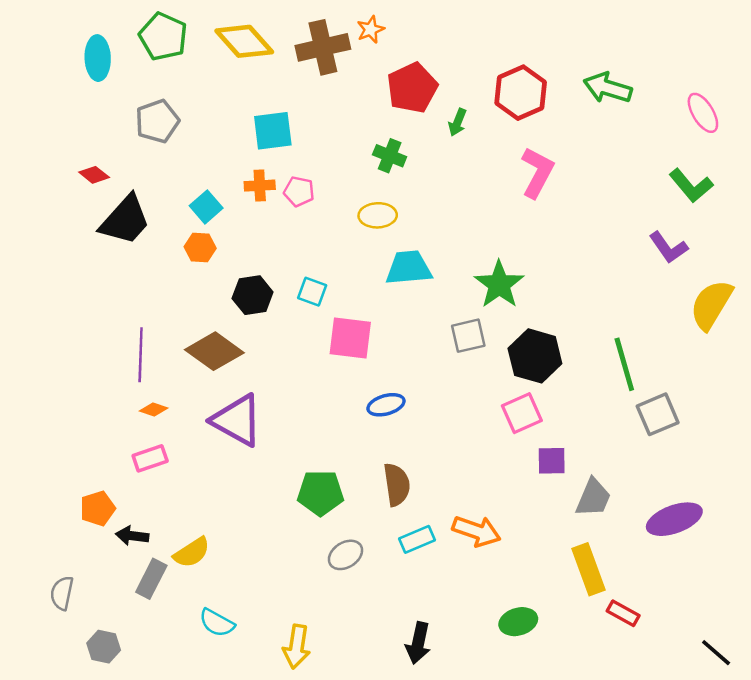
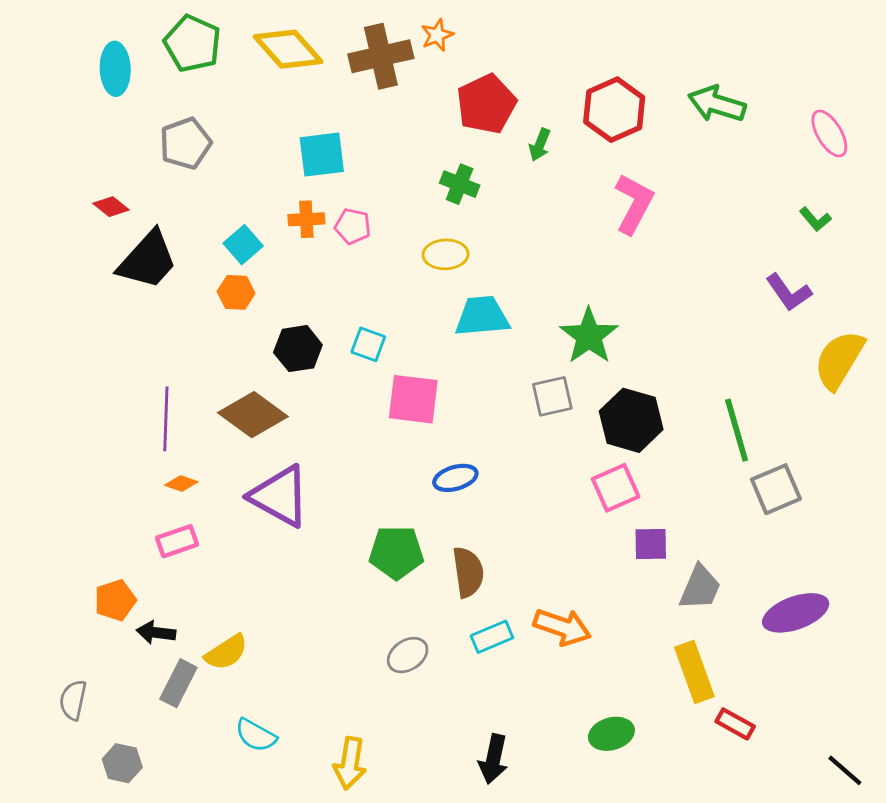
green L-shape: (691, 186) -> (815, 219), size x0.6
green pentagon: (320, 493) -> (396, 552), moved

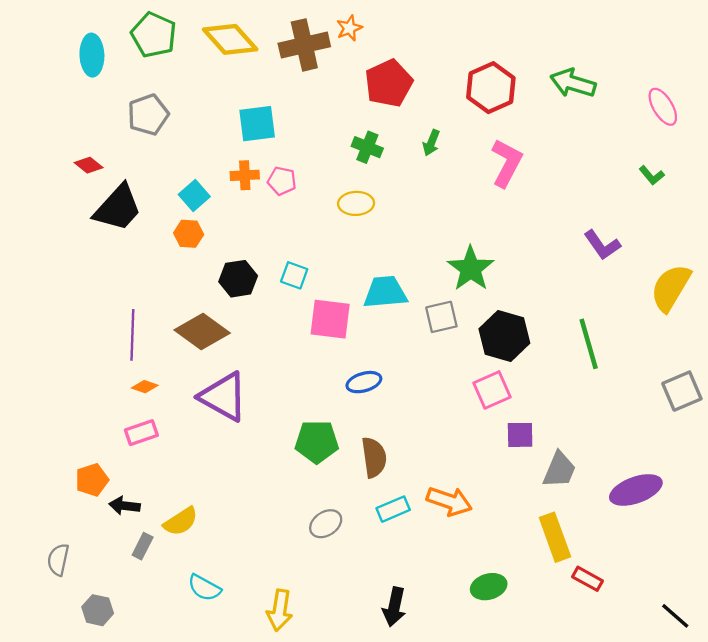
green arrow: (540, 145) -> (431, 143), moved
purple L-shape: (789, 292) -> (602, 245), moved
cyan trapezoid: (482, 316) -> (385, 292), moved
gray square: (776, 489) -> (682, 391), moved
gray rectangle: (178, 683) -> (143, 546), size x0.7

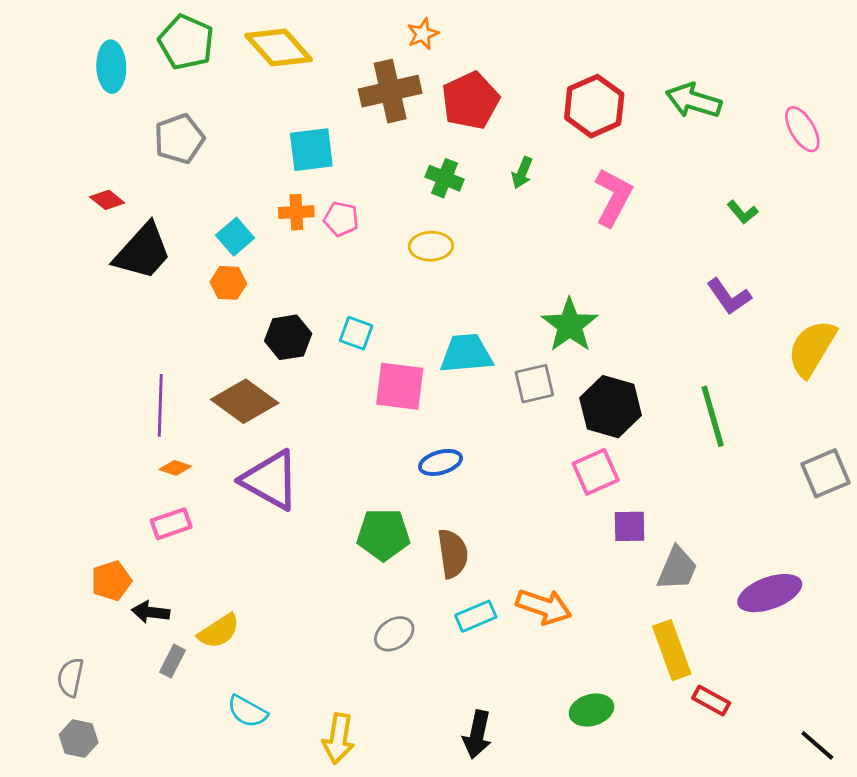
brown cross: (304, 45) -> (390, 91), moved
green L-shape: (652, 175) -> (742, 212), moved
gray hexagon: (98, 610) -> (79, 739), moved

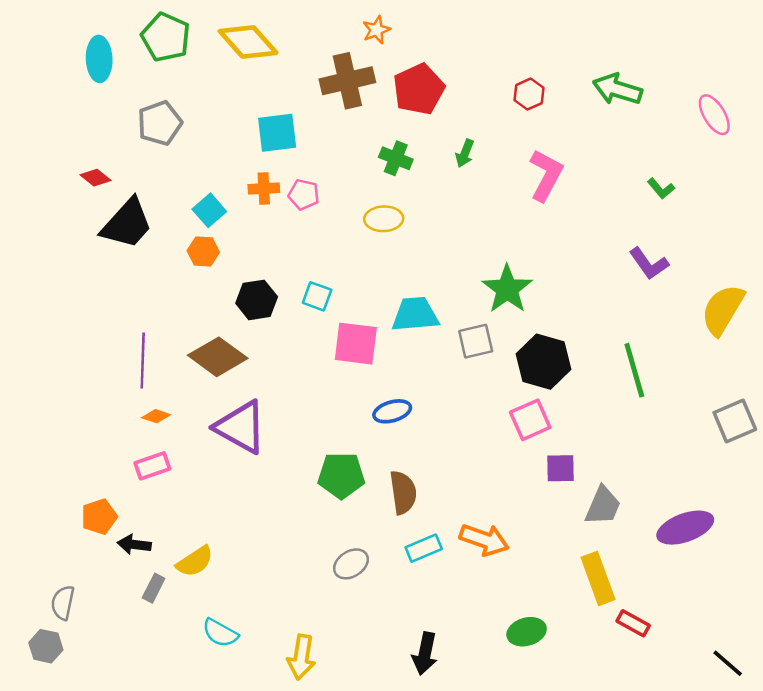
red hexagon: (594, 106) -> (529, 94), size x0.6
gray hexagon: (79, 739) -> (46, 646), moved

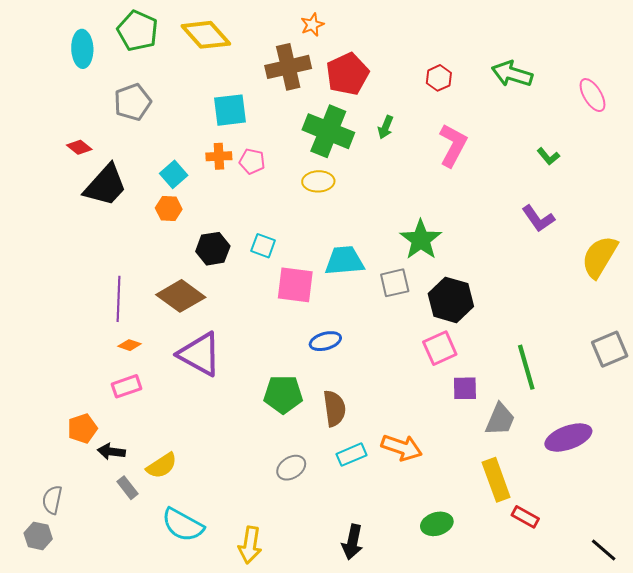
green cross: (396, 158) -> (328, 131), size x1.8
green line: (634, 370) -> (526, 367), moved
gray rectangle: (154, 588) -> (128, 488), turned -65
cyan semicircle: (220, 633) -> (183, 525), size x1.4

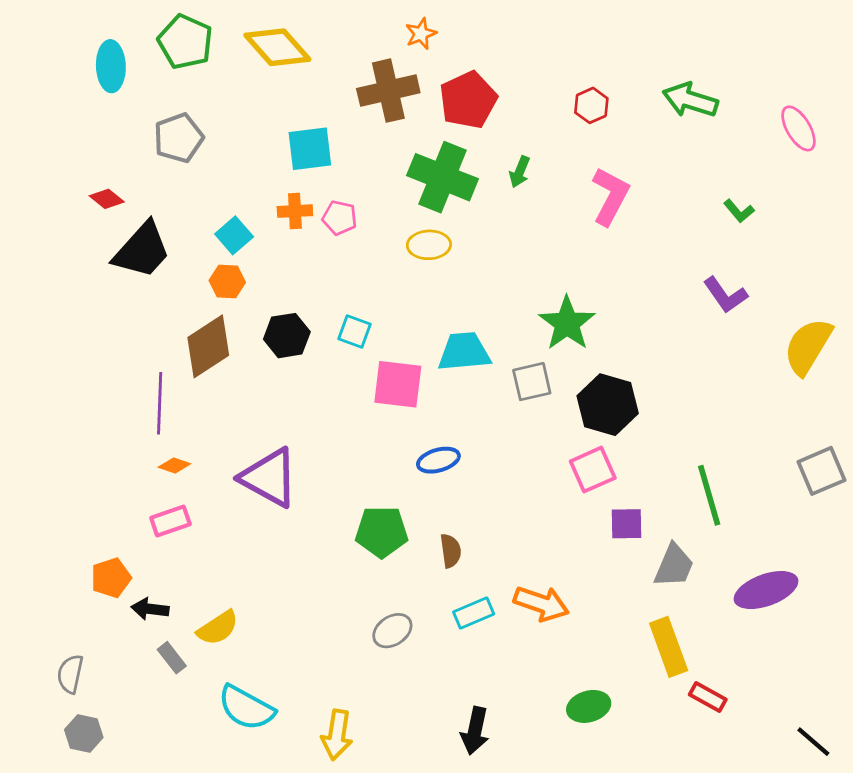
brown diamond: (181, 296) -> (208, 346), moved, turned -69
brown semicircle: (334, 408) -> (451, 551), size x0.7
gray hexagon: (38, 536) -> (84, 734), moved

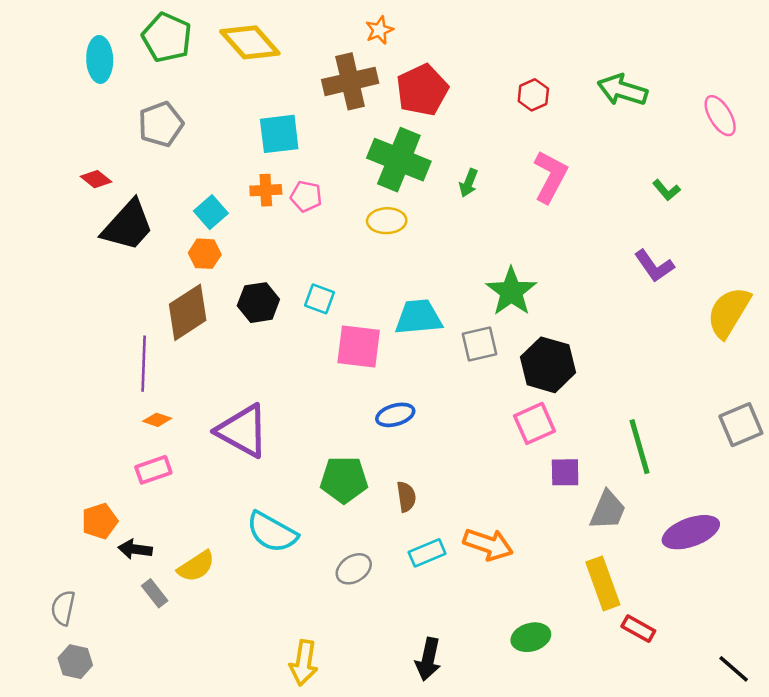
green arrow: (520, 172) -> (469, 183), moved
cyan semicircle: (246, 708) -> (272, 532), moved

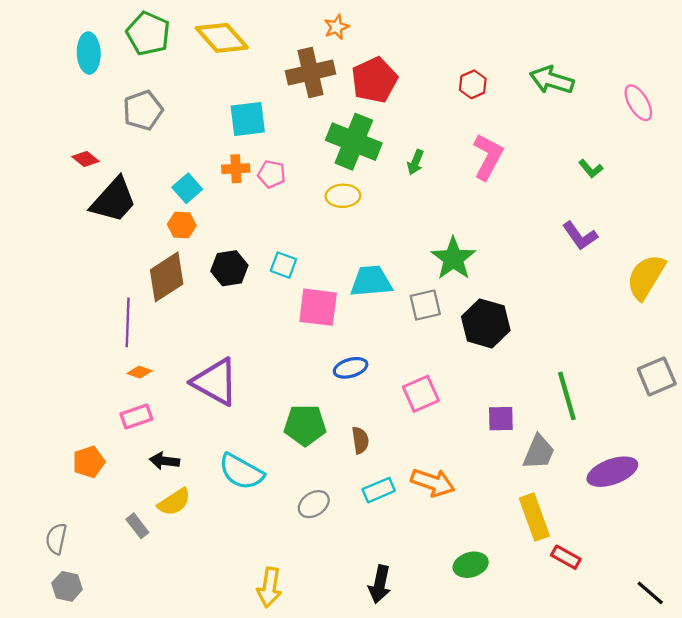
pink square: (535, 423) -> (421, 394), moved
black arrow: (135, 549) -> (164, 461), moved

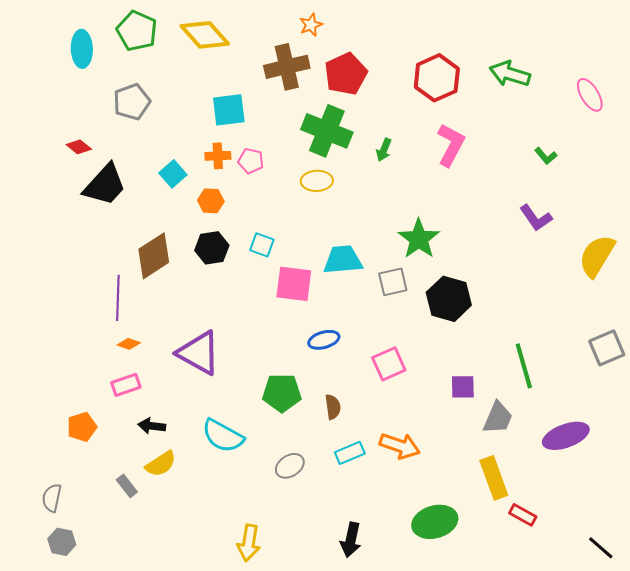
red hexagon: (473, 84) -> (437, 78), size x1.8
orange hexagon: (182, 225) -> (211, 201), moved
green ellipse: (471, 565) -> (435, 522), size x1.4

